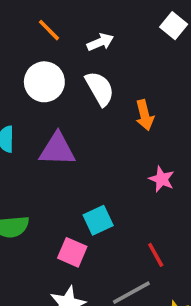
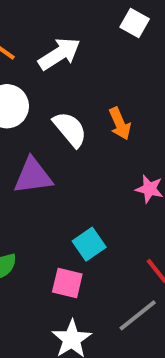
white arrow: (100, 42) -> (59, 54), size x1.5
white semicircle: (100, 89) -> (70, 129), moved

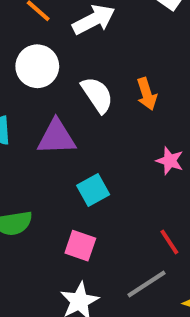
cyan square: (89, 244) -> (93, 190), moved

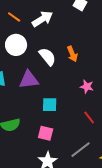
cyan square: (93, 190) -> (50, 105), turned 35
red line: (169, 242) -> (89, 118), moved

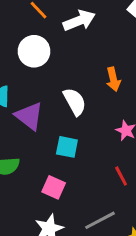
white semicircle: (47, 57) -> (75, 102), moved
purple triangle: (29, 80) -> (29, 116), moved, turned 35

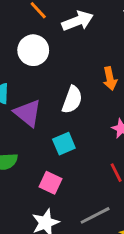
white semicircle: (75, 102) -> (72, 100), turned 48
cyan square: (67, 147) -> (64, 144), turned -35

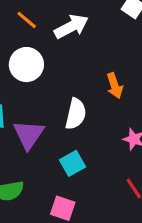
purple triangle: (28, 113) -> (29, 135), turned 32

